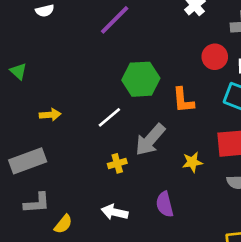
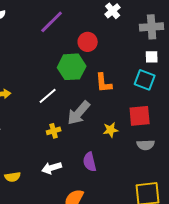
red circle: (215, 57) -> (88, 42), moved
white arrow: (115, 212) -> (52, 168), turned -30
yellow semicircle: (63, 224) -> (13, 177), turned 42

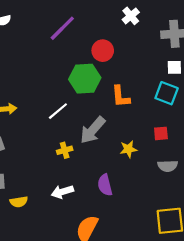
red square: (140, 116) -> (161, 133), size x0.6

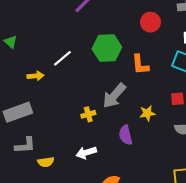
red circle: (103, 51) -> (150, 22), moved
white line: (58, 111) -> (62, 58), moved
purple semicircle: (105, 185) -> (126, 135), moved

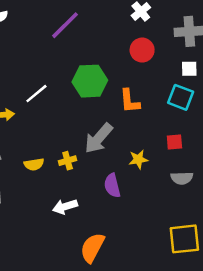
yellow semicircle: (46, 162) -> (34, 164), moved

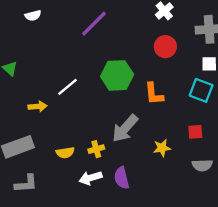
purple semicircle: (112, 186) -> (122, 178), moved
white arrow: (65, 207) -> (91, 178), moved

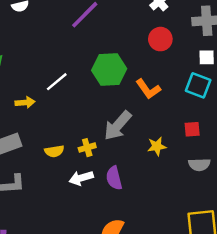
orange L-shape: (154, 94) -> (148, 89), turned -30

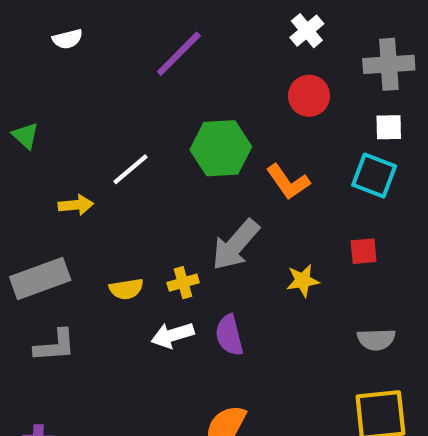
gray semicircle: (199, 165) -> (376, 339), moved

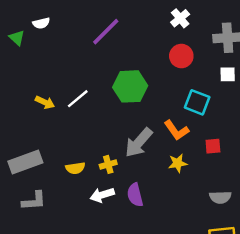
green triangle: (25, 136) -> (17, 38), moved
cyan square: (374, 176) -> (197, 102), moved
orange L-shape: (288, 182) -> (176, 130), moved
yellow arrow: (76, 205) -> (45, 102), moved, turned 30

